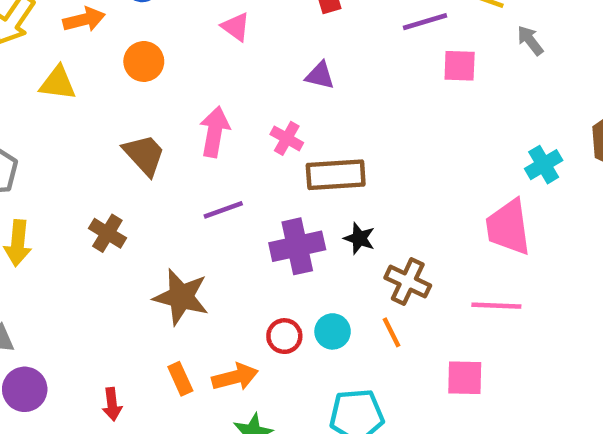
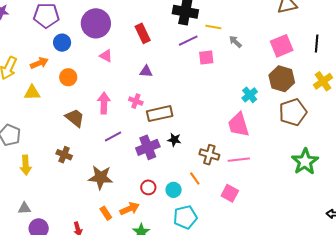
brown cross: (408, 282) -> (209, 155), moved
cyan circle: (333, 331) -> (174, 190), moved
pink square: (465, 378) -> (230, 193), turned 36

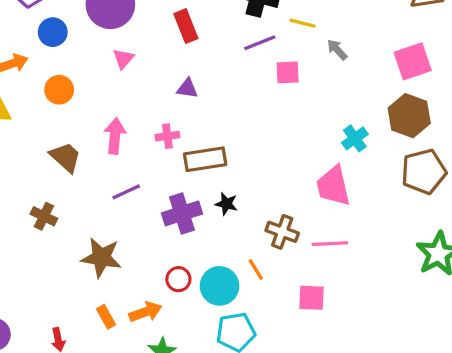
pink triangle: (106, 56) -> (123, 59), turned 40
pink cross: (136, 101) -> (167, 136), turned -32
cyan circle: (174, 190) -> (220, 286), size x1.5
pink square: (230, 193) -> (312, 298), turned -30

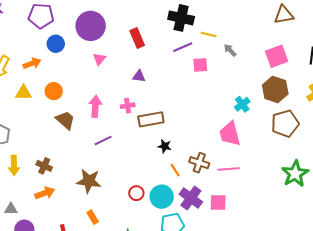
orange circle: (59, 90) -> (54, 91), moved
purple cross: (182, 213) -> (191, 198), moved, turned -35
brown cross: (44, 216) -> (44, 166), moved
orange line: (256, 270) -> (175, 170), moved
orange arrow: (145, 312) -> (45, 193), moved

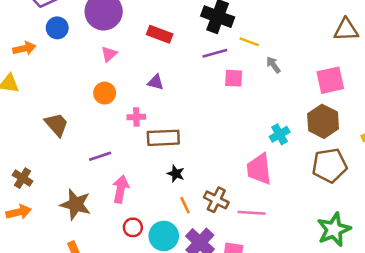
red rectangle: (137, 38) -> (160, 34), turned -54
orange circle: (54, 91) -> (105, 93), moved
pink arrow: (95, 106) -> (121, 189), moved

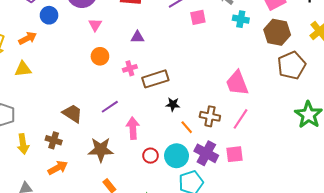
brown trapezoid: (57, 125) -> (72, 113), moved
cyan cross: (280, 134) -> (241, 19), moved, turned -35
pink line: (252, 213) -> (241, 119), turned -45

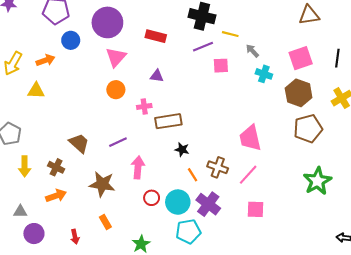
pink triangle: (95, 25) -> (116, 57), size x1.5
pink square: (234, 154) -> (256, 209), moved

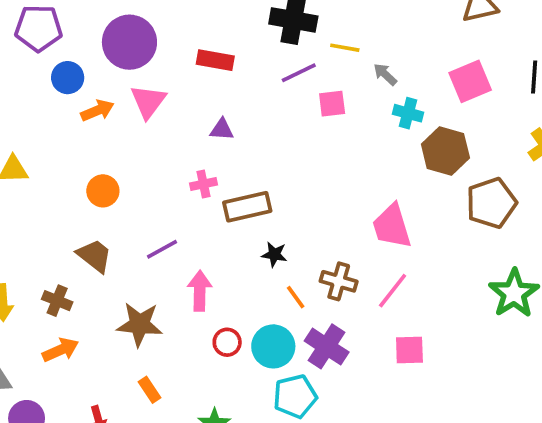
orange arrow: (46, 60) -> (97, 110), moved
orange circle: (116, 90) -> (103, 191), moved
brown hexagon: (299, 93) -> (445, 151), moved

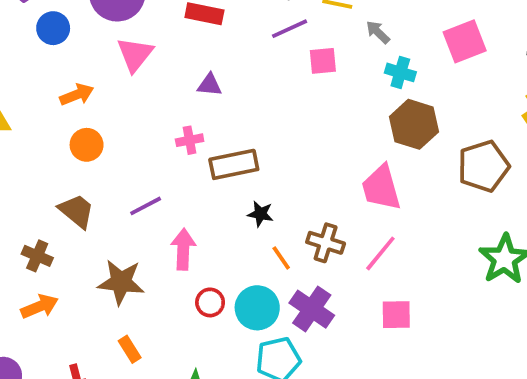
orange arrow: (97, 110) -> (77, 95), moved
brown hexagon: (445, 151) -> (414, 124), moved

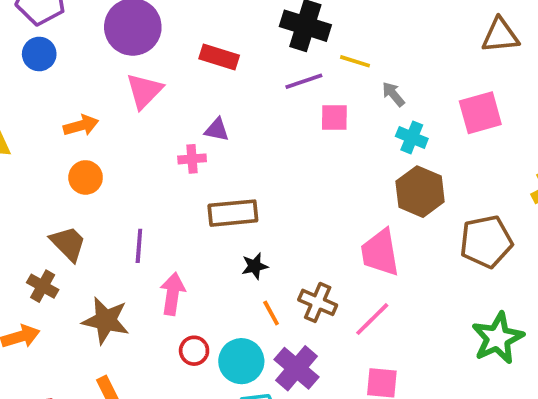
blue circle: (53, 28) -> (39, 54), moved
pink cross: (190, 140) -> (192, 159), moved
purple line: (146, 206) -> (139, 246), turned -64
black star: (260, 214) -> (255, 266), turned -30
brown cross: (37, 256) -> (43, 286), moved

